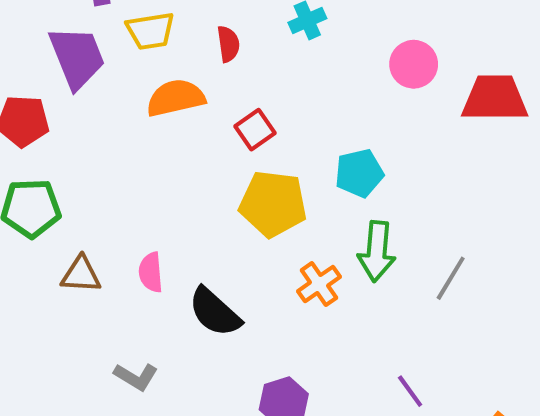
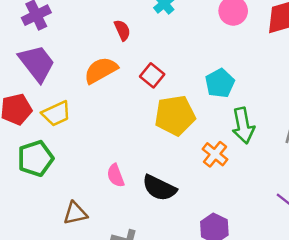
yellow trapezoid: (150, 31) -> (56, 114), moved
brown triangle: (81, 275) -> (75, 213), moved

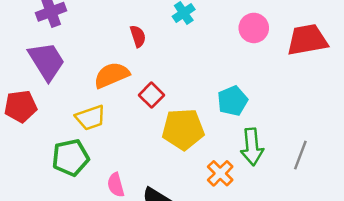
red square: (152, 75) -> (151, 95), moved
yellow trapezoid: (56, 114) -> (90, 118), moved
green pentagon: (35, 158) -> (70, 158), moved

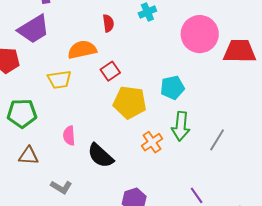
pink circle: (254, 28) -> (200, 34), size x1.6
purple trapezoid: (47, 61) -> (34, 29), turned 80
green pentagon: (70, 158) -> (22, 113), moved

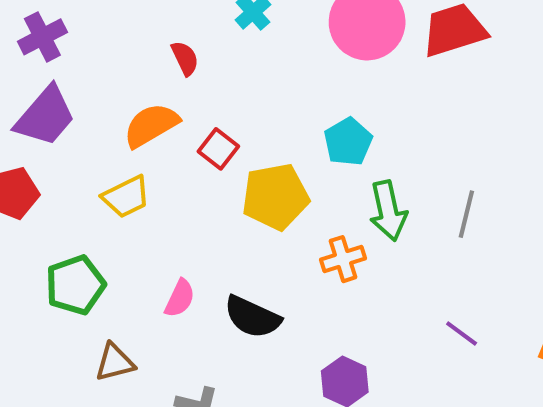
pink semicircle: (69, 136) -> (180, 298), turned -132
orange cross: (152, 142) -> (343, 259), turned 35

